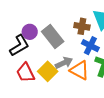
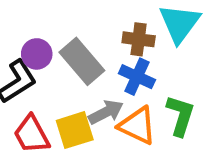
blue cross: (90, 46) -> (137, 77), moved
yellow square: (48, 71) -> (75, 130), turned 30

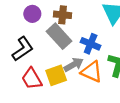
brown cross: (139, 39) -> (63, 15), moved
purple circle: (37, 54) -> (32, 14), moved

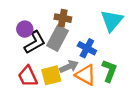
purple circle: (32, 14) -> (25, 29), moved
gray rectangle: (59, 36) -> (57, 38), turned 65
black L-shape: (23, 49) -> (35, 42), moved

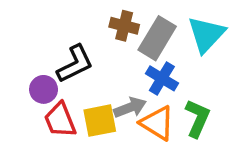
purple circle: (25, 29) -> (44, 89), moved
gray rectangle: (57, 38) -> (157, 38), moved

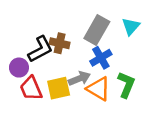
brown cross: (124, 26) -> (60, 43), moved
cyan triangle: (206, 34) -> (131, 26), size x0.7
blue cross: (162, 78) -> (101, 58), turned 30

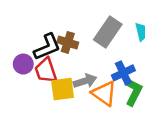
blue cross: (101, 58) -> (123, 73), moved
red trapezoid: (31, 88) -> (46, 70), moved

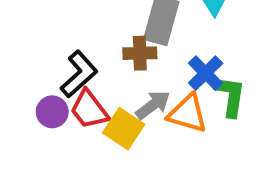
brown cross: (68, 42) -> (140, 53), moved
yellow square: (63, 89) -> (124, 129), turned -30

